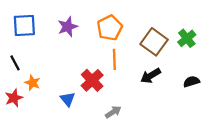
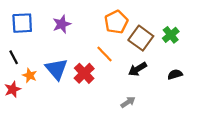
orange pentagon: (110, 28) -> (116, 22), moved
orange line: (114, 59) -> (104, 54), turned -42
blue triangle: (68, 99) -> (56, 69), moved, size x1.6
gray arrow: (113, 112) -> (128, 102), moved

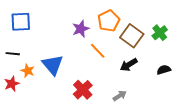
purple star: (62, 24) -> (81, 29), moved
black line: (14, 57) -> (13, 54), turned -56
red cross: (84, 73) -> (83, 90), moved

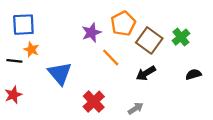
black semicircle: (164, 70) -> (193, 74), moved
orange star: (28, 71) -> (31, 49), moved

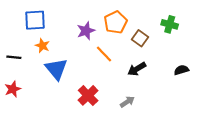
blue square: (23, 25) -> (35, 20), moved
green cross: (181, 37) -> (170, 24), moved, turned -35
brown square: (149, 40) -> (140, 38), size x0.7
orange star: (31, 49) -> (42, 46), moved

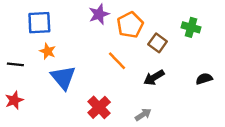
purple star: (86, 31) -> (99, 14), moved

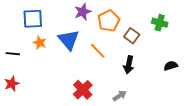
blue triangle: (63, 78) -> (69, 40), moved
black arrow: (154, 78) -> (129, 65), turned -48

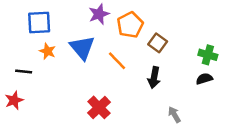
green cross: (160, 23) -> (208, 55), moved
black line: (13, 54) -> (24, 72), moved
gray arrow: (120, 96) -> (174, 115), moved, turned -88

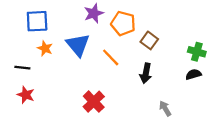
orange pentagon: (130, 25) -> (123, 23), turned -30
red star: (14, 100) -> (26, 95), moved, turned -30

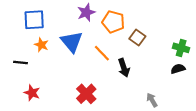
black arrow: (146, 73) -> (124, 68), moved, turned -30
red star: (26, 95) -> (32, 93), moved

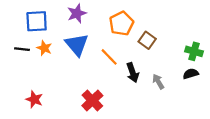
purple star: (86, 12) -> (77, 13), moved
orange pentagon: (113, 22) -> (121, 23), turned 30
black line: (21, 63) -> (22, 49), moved
gray arrow: (152, 100) -> (158, 82), moved

